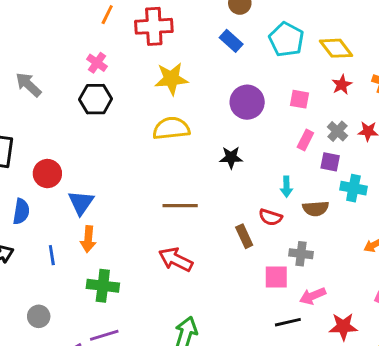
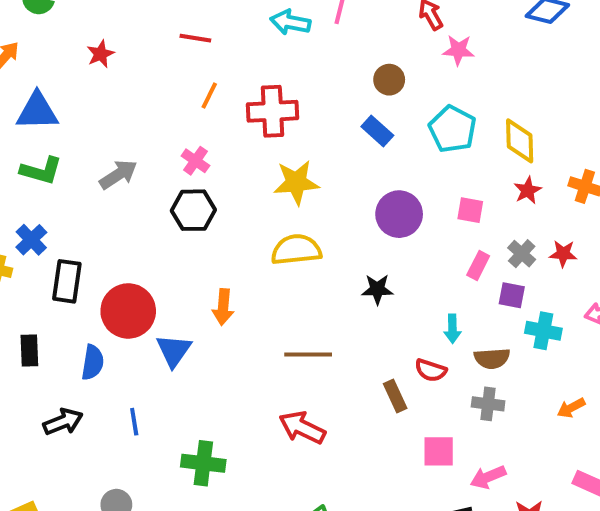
yellow diamond: (336, 48) -> (520, 141), turned 36
gray arrow: (28, 85) -> (118, 175), moved, turned 104
red circle: (47, 174) -> (128, 311), size x1.4
orange arrow: (88, 239) -> (223, 307), moved
gray cross: (301, 254) -> (488, 404), moved

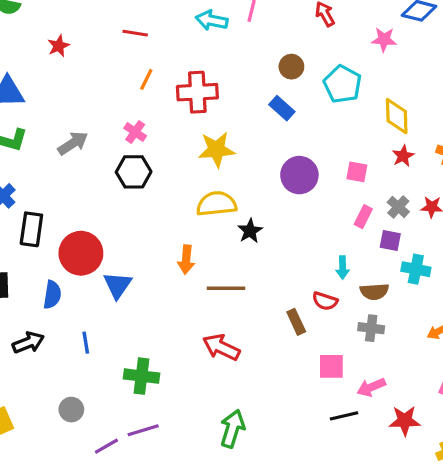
pink star: (458, 50) -> (384, 40), moved
cyan pentagon: (452, 129) -> (342, 84), moved
black star: (377, 289) -> (250, 231), moved, turned -30
orange arrow: (223, 307) -> (186, 260), moved

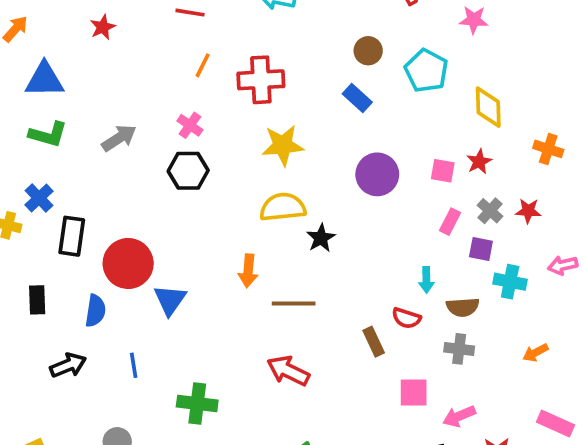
red star: (403, 156) -> (479, 162), moved

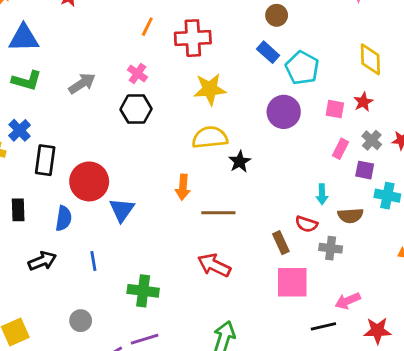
cyan pentagon: (426, 71) -> (302, 68), moved
gray cross: (459, 349) -> (331, 248), moved
pink square: (414, 393) -> (292, 282), moved, size x1.4

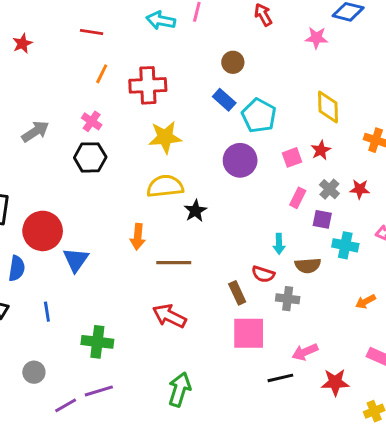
pink square: (335, 109) -> (292, 157), turned -30

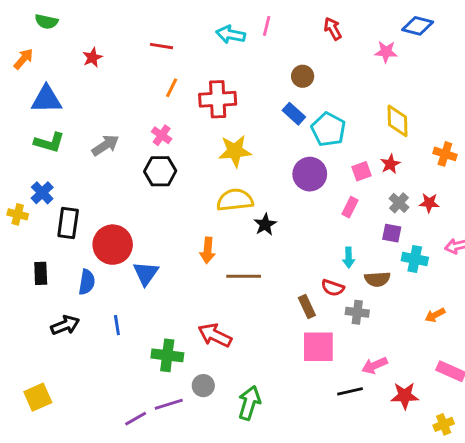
pink rectangle: (298, 198) -> (350, 207), moved
red arrow: (169, 316) -> (215, 335), moved
gray circle: (34, 372) -> (203, 386), moved

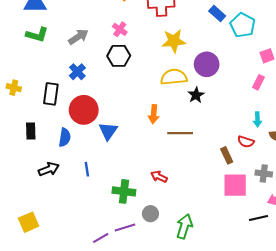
purple circle: (310, 174) -> (207, 64), moved
blue cross: (42, 193) -> (77, 72), moved
gray cross: (357, 312) -> (264, 173), moved
red arrow: (215, 335) -> (159, 177), size x0.7

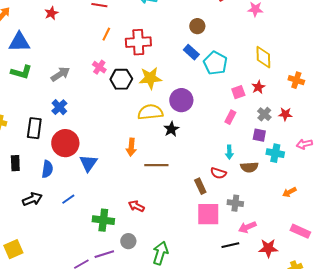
black hexagon: (119, 56) -> (121, 79), moved
blue line: (87, 169) -> (68, 199), turned 64

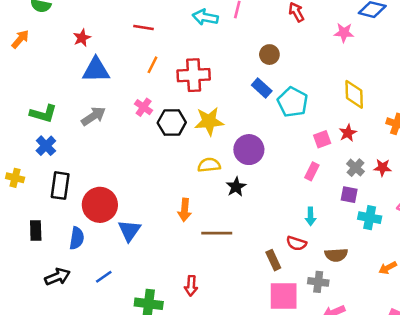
blue triangle: (19, 42) -> (96, 70), moved
blue cross: (59, 107) -> (46, 146), moved
yellow semicircle: (150, 112) -> (209, 165), size x0.7
brown semicircle: (249, 167) -> (336, 255), moved
red arrow: (136, 206) -> (191, 286), turned -112

